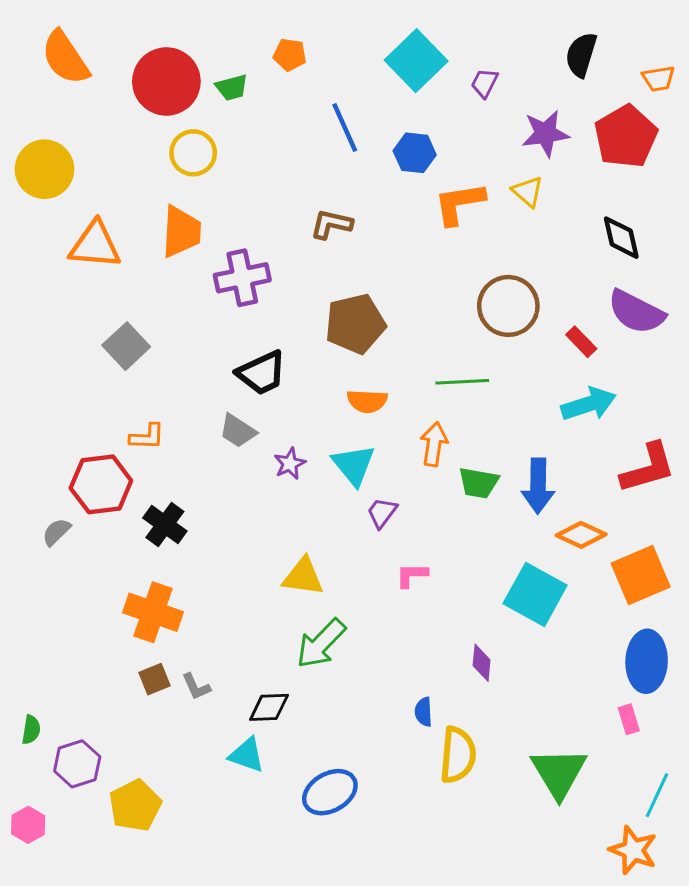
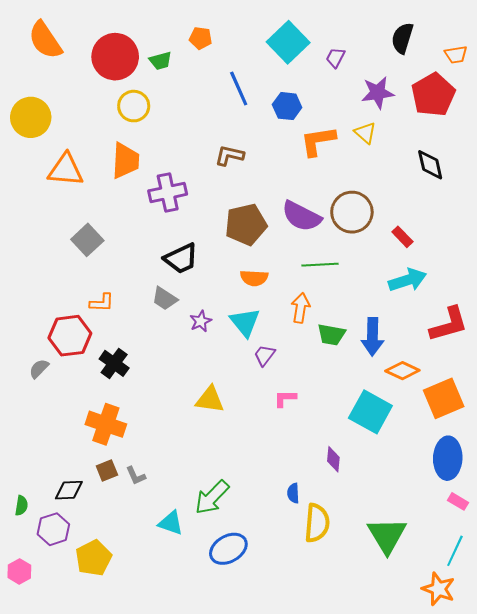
purple semicircle: (636, 312) -> (302, 216), moved
green arrow: (321, 643) -> (212, 497), moved
black diamond: (269, 707) -> (69, 490), moved
pink rectangle: (629, 719) -> (458, 501), moved, turned -42

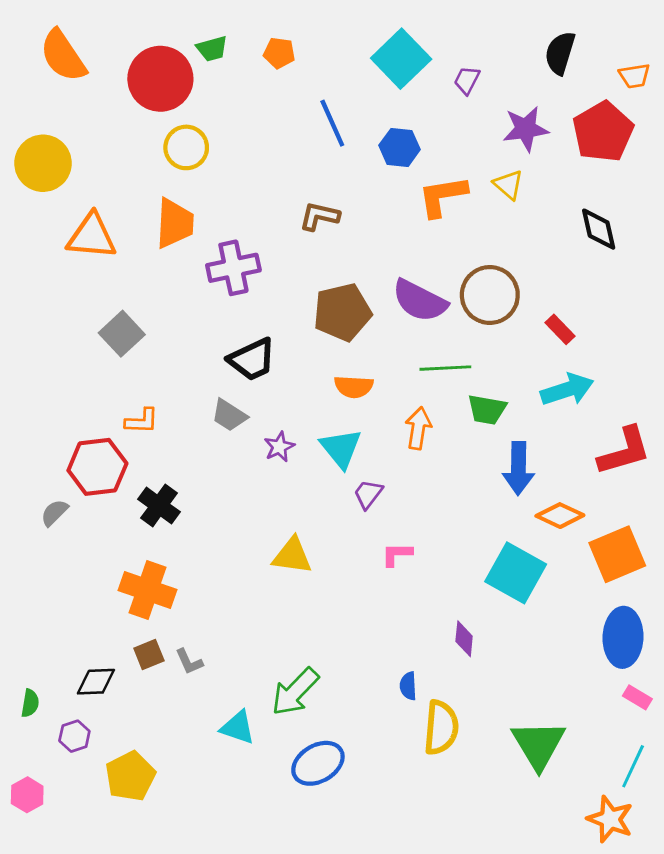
green trapezoid: (160, 61) -> (212, 49), moved
green trapezoid: (331, 335) -> (487, 410), moved
purple hexagon: (53, 529) -> (74, 736), size x0.7

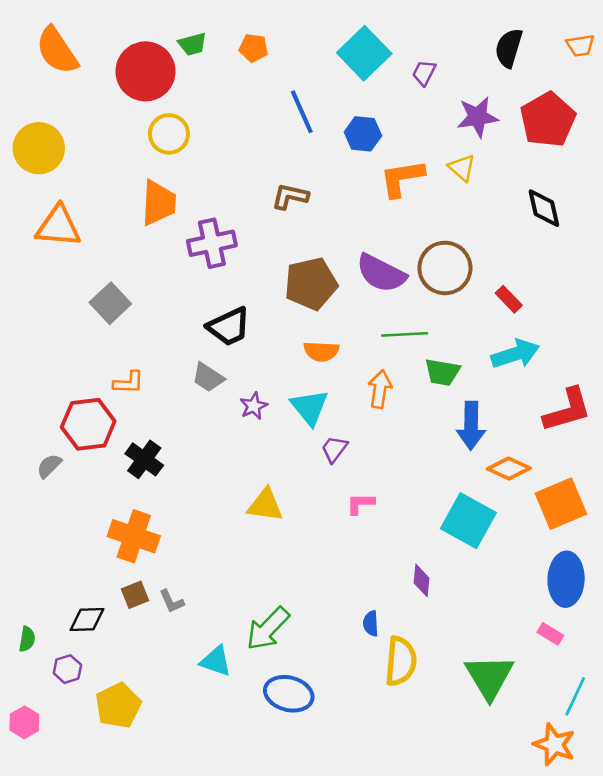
orange trapezoid: (634, 76) -> (580, 45), moved
orange triangle: (92, 236) -> (58, 226), moved
pink rectangle: (637, 697) -> (550, 634), moved
blue ellipse: (318, 763) -> (289, 694), turned 45

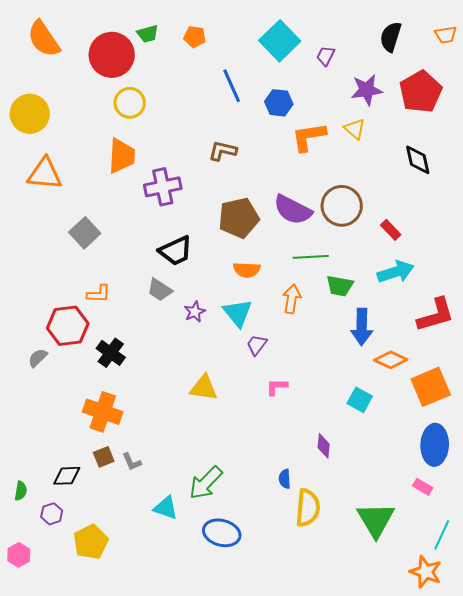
cyan square: (468, 521) -> (360, 400), size x0.6

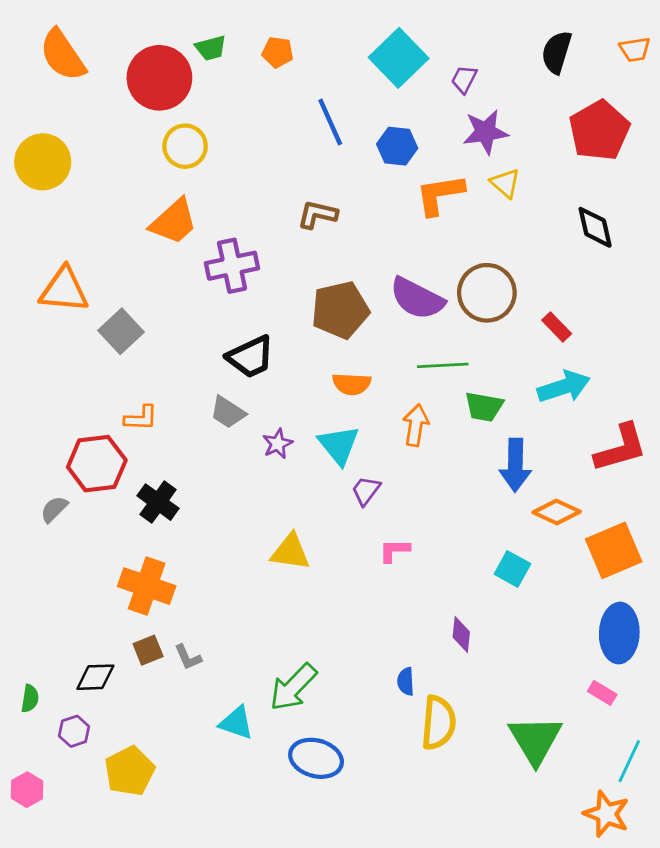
purple star: (367, 90) -> (485, 132), moved
orange trapezoid: (122, 156) -> (174, 222), turned 45
orange triangle: (45, 174) -> (64, 290), moved

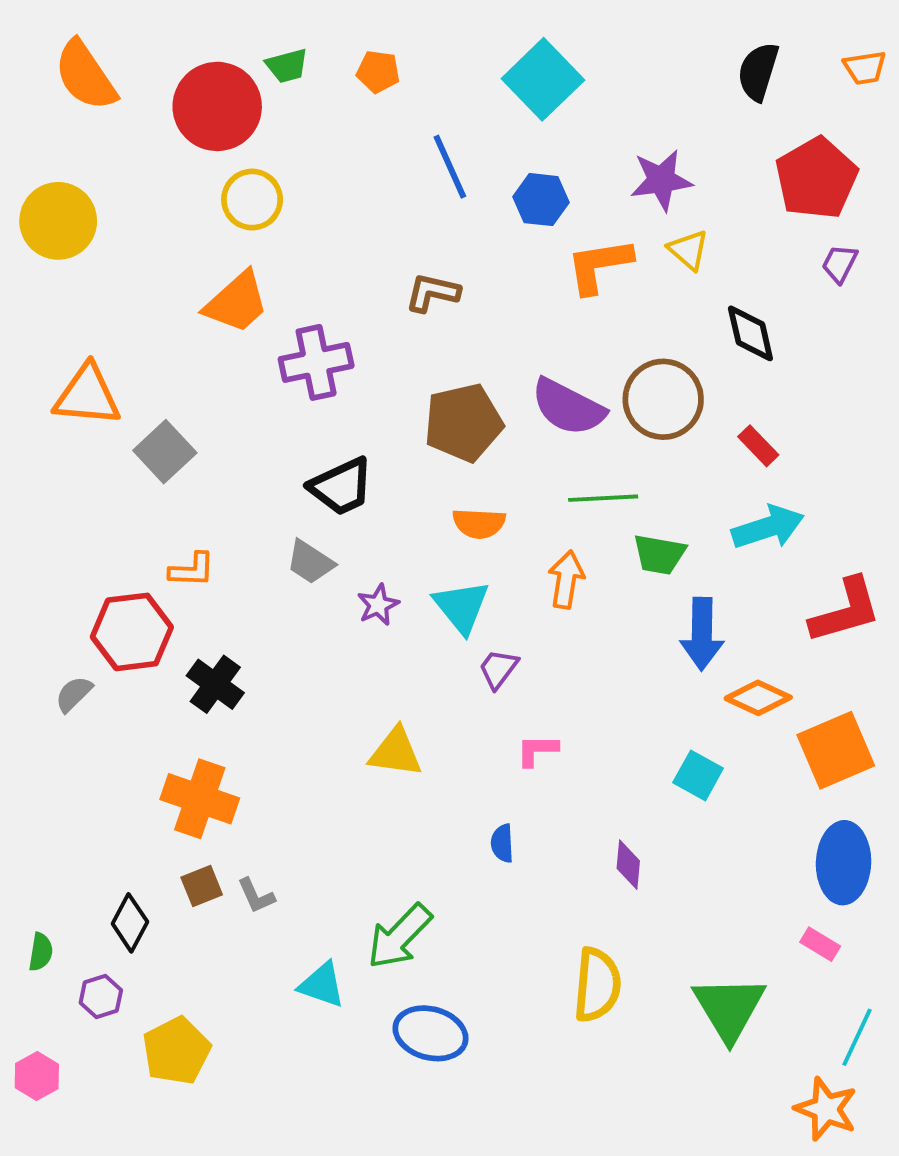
purple trapezoid: (464, 79) -> (840, 264), moved
black diamond: (595, 227) -> (750, 333), moved
black diamond: (95, 677) -> (130, 923), turned -60
blue semicircle: (406, 681) -> (502, 843), moved

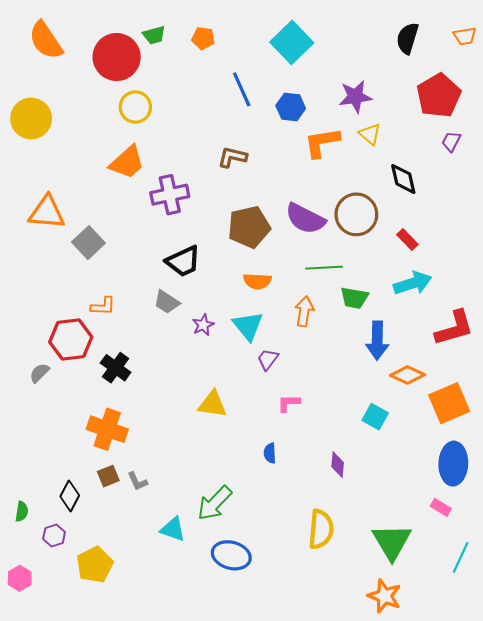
orange star: (826, 1109) -> (385, 596), moved

